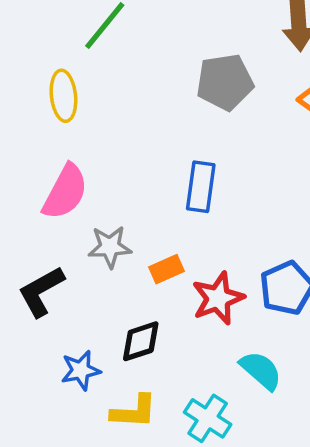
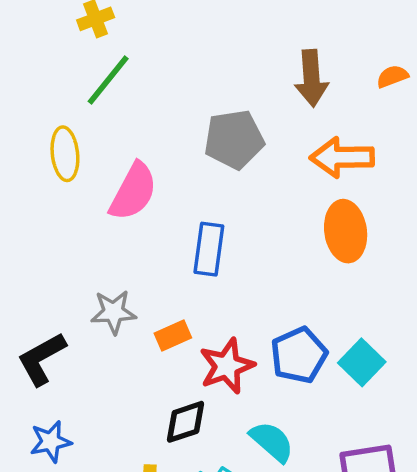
pink semicircle: (65, 192) -> (133, 192), moved
black diamond: (141, 341) -> (185, 422), moved
blue star: (81, 370) -> (51, 442), moved

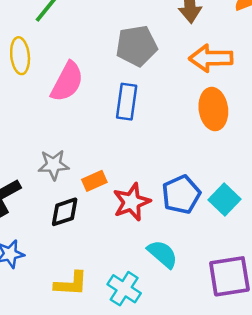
blue rectangle: (209, 249) -> (127, 102), moved
black diamond: (185, 422) -> (65, 212), moved

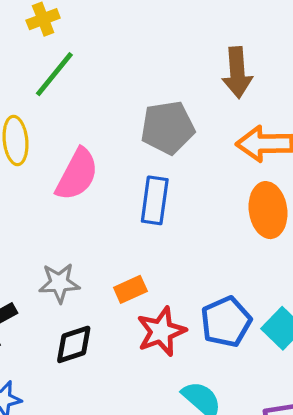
orange rectangle: (94, 181) -> (130, 289), moved

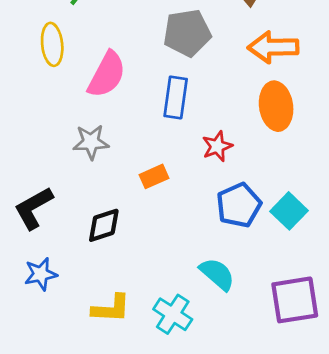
gray star: (59, 283) -> (91, 142), moved
red star: (161, 331) -> (217, 146), moved, size x0.7

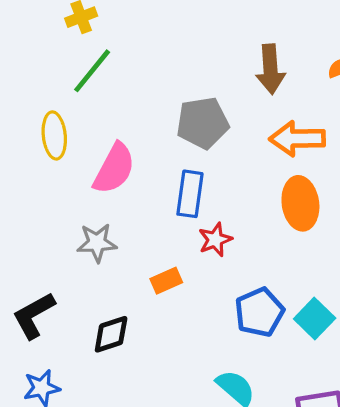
red star: (217, 146) -> (215, 240), moved

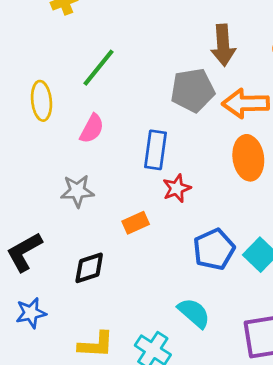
green line: (92, 71) -> (99, 68), moved
gray pentagon: (203, 123) -> (193, 90), moved
pink semicircle: (114, 169) -> (92, 129), size x0.7

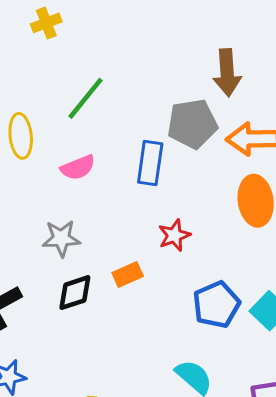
pink semicircle: (92, 129) -> (78, 168), turned 40
blue rectangle: (156, 150) -> (150, 163), moved
black diamond: (89, 268) -> (75, 293), moved

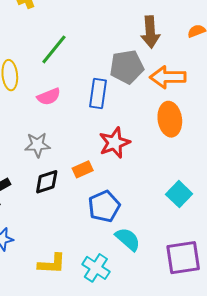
red star: (174, 235) -> (114, 143), size x1.4
blue pentagon: (216, 305) -> (104, 206), moved

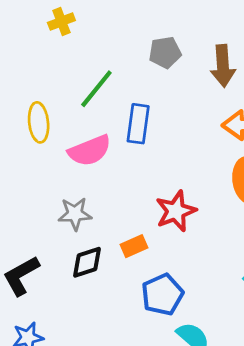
gray pentagon: (127, 67) -> (165, 52), moved, size x0.7
blue rectangle: (98, 94) -> (138, 124), moved
pink semicircle: (49, 97) -> (90, 151), size x1.4

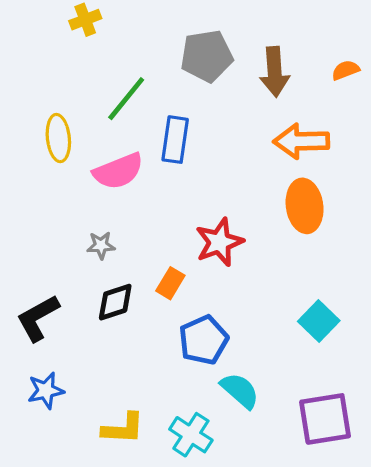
gray pentagon: (165, 52) -> (207, 56), size x1.4
gray star: (75, 214) -> (101, 245), size x0.7
orange rectangle: (134, 246) -> (170, 283), turned -35

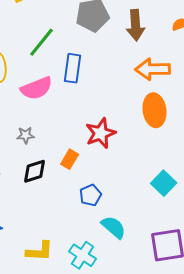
blue pentagon: (204, 340) -> (91, 195), size x0.7

